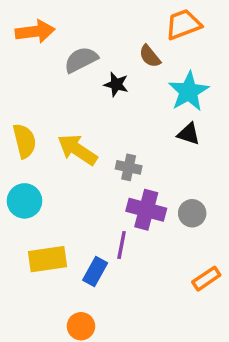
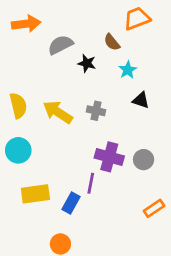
cyan star: (189, 91) -> (128, 70), moved, size x0.6
gray cross: (129, 167) -> (96, 111), moved

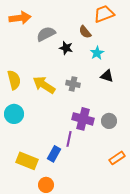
yellow rectangle: (35, 194) -> (27, 161), moved, turned 30

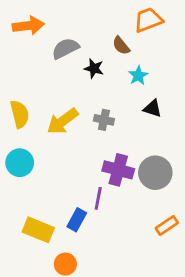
yellow arrow: (44, 85) -> (63, 121), turned -70
gray circle: (109, 121) -> (155, 173), size x1.5

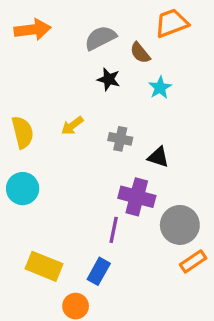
gray semicircle: (65, 48) -> (100, 38), moved
black triangle: (152, 108) -> (158, 157), moved
yellow arrow: (63, 121) -> (72, 126), moved, size x0.6
gray circle: (155, 173) -> (180, 225), moved
blue rectangle: (77, 220) -> (99, 271), moved

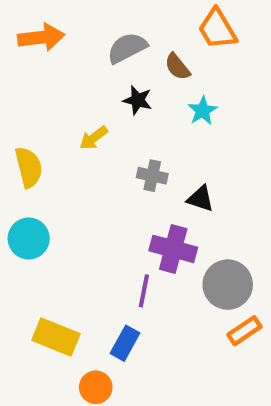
orange trapezoid: (172, 23) -> (217, 29), turned -100
yellow arrow: (72, 126) -> (94, 138), moved

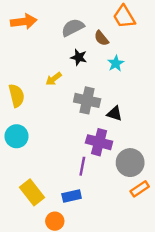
gray cross: (152, 176) -> (87, 100), size x1.5
yellow rectangle: (56, 337) -> (32, 192), turned 30
blue rectangle: (125, 343) -> (72, 196), turned 48

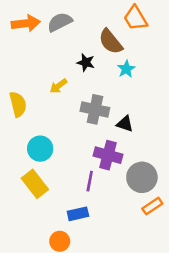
gray semicircle: (73, 27) -> (60, 22), moved
brown semicircle: (101, 38) -> (111, 42), size x1.5
cyan circle: (17, 136) -> (40, 149), moved
yellow rectangle: (32, 192) -> (35, 184), moved

